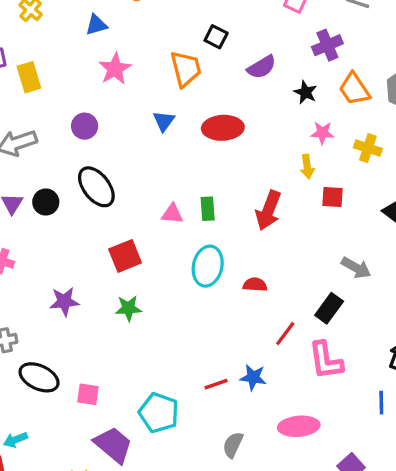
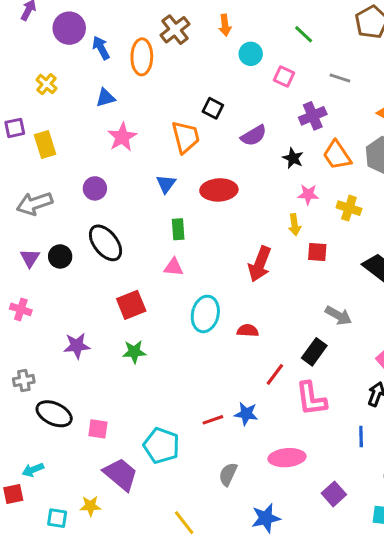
green rectangle: (208, 209) -> (178, 229), moved

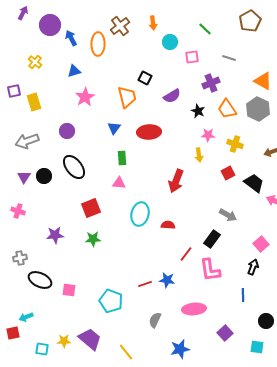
pink square: (284, 77) -> (192, 57), turned -32
red square: (317, 252) -> (228, 173), moved, turned -32
purple trapezoid: (121, 474) -> (90, 339), moved

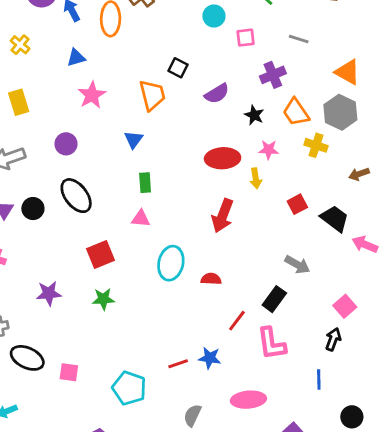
red ellipse: (149, 132) -> (223, 158), moved
yellow cross: (235, 144) -> (316, 145), moved

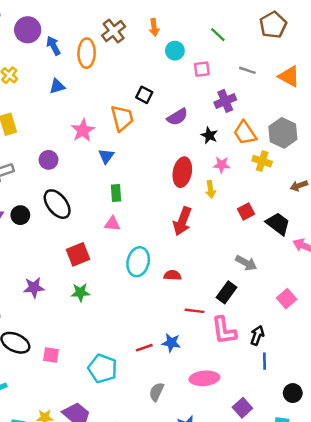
orange triangle: (348, 72) -> (289, 76), moved
pink star: (92, 95) -> (83, 130), moved
red ellipse: (223, 158) -> (182, 172), turned -76
red line: (237, 321) -> (195, 311), turned 60
black arrow: (333, 339) -> (257, 335), moved

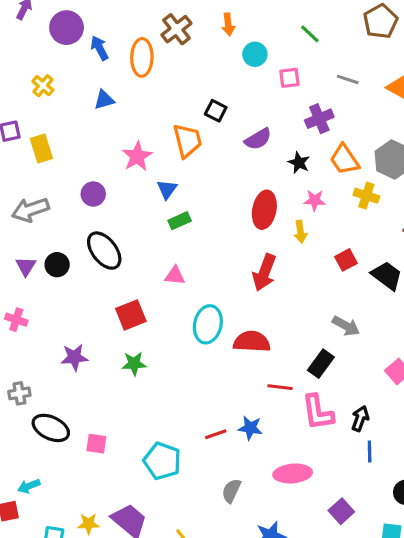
green rectangle: (116, 193) -> (180, 221), moved, turned 70
red semicircle: (172, 275) -> (252, 342), size x1.6

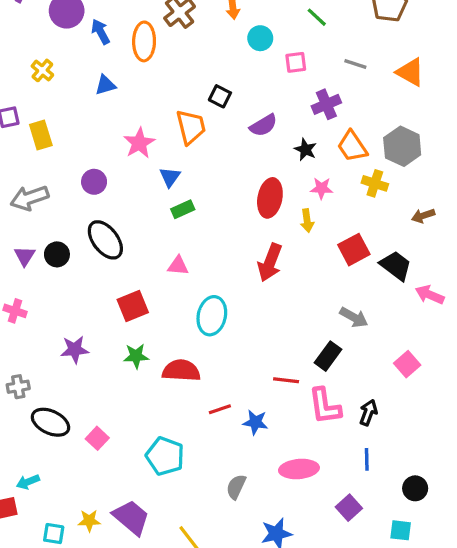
red square: (346, 260) -> (354, 250), size x1.4
red semicircle: (252, 342) -> (181, 371), moved
red line: (216, 434) -> (220, 409), moved
pink square: (96, 444) -> (97, 438), turned 35
blue line: (370, 452) -> (367, 459), moved

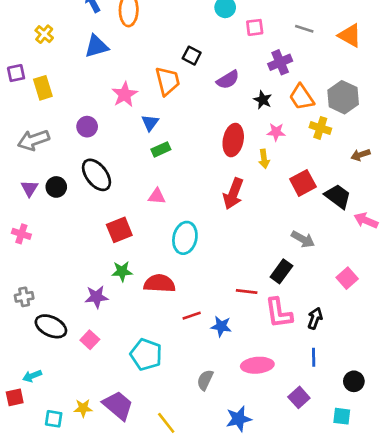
blue triangle: (105, 85) -> (96, 46), size x1.4
purple star: (75, 350) -> (96, 297), moved

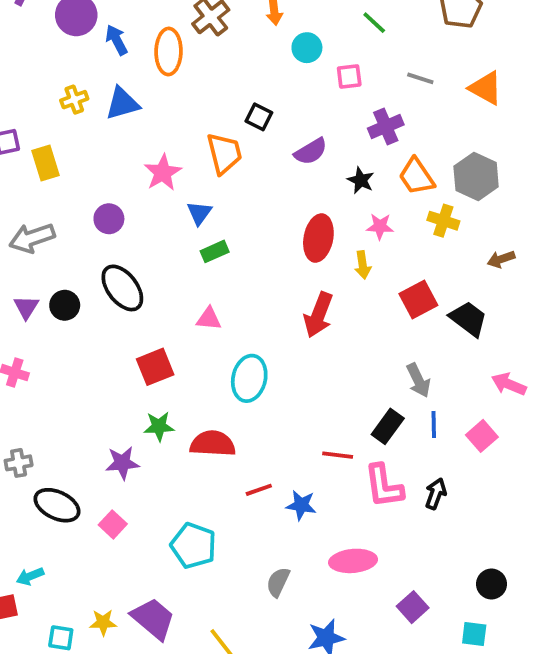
yellow cross: (44, 34) -> (74, 100), moved, turned 30
pink arrow: (366, 220) -> (509, 384), moved
gray arrow: (303, 239) -> (418, 380), turned 35
blue line: (314, 357) -> (434, 424), moved

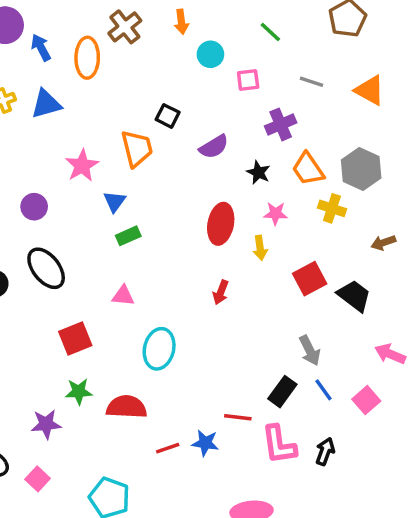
red arrow: (318, 315) -> (221, 292), size x0.6
blue line: (434, 424) -> (323, 390), turned -35
blue star: (301, 505) -> (205, 443), moved

